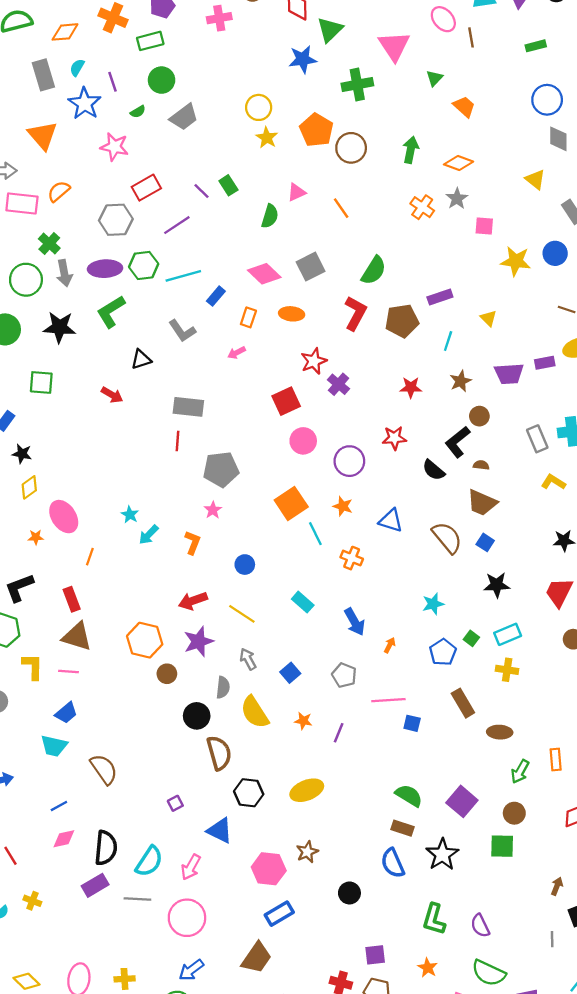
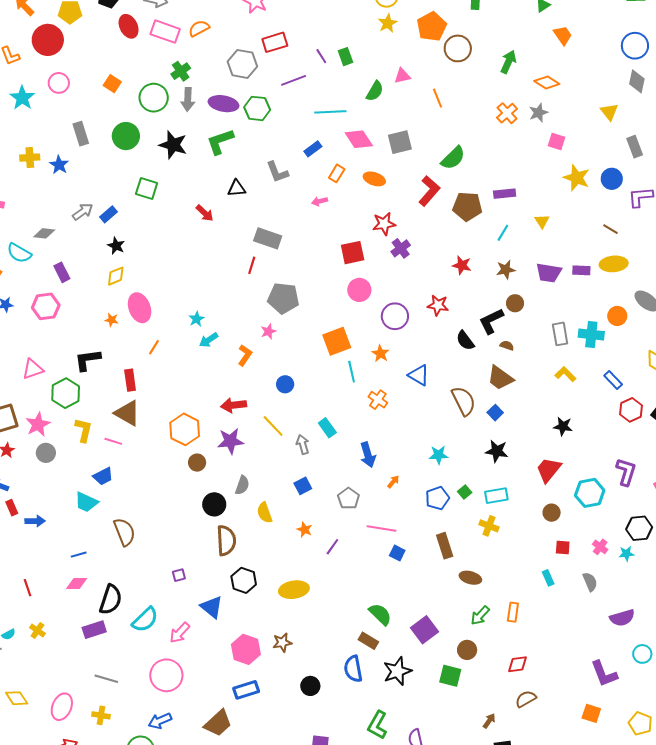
cyan line: (183, 276) -> (330, 112), moved
gray arrow: (248, 659) -> (303, 444), moved
yellow semicircle: (255, 712) -> (265, 513), size x0.7
gray line: (137, 899) -> (106, 679), moved

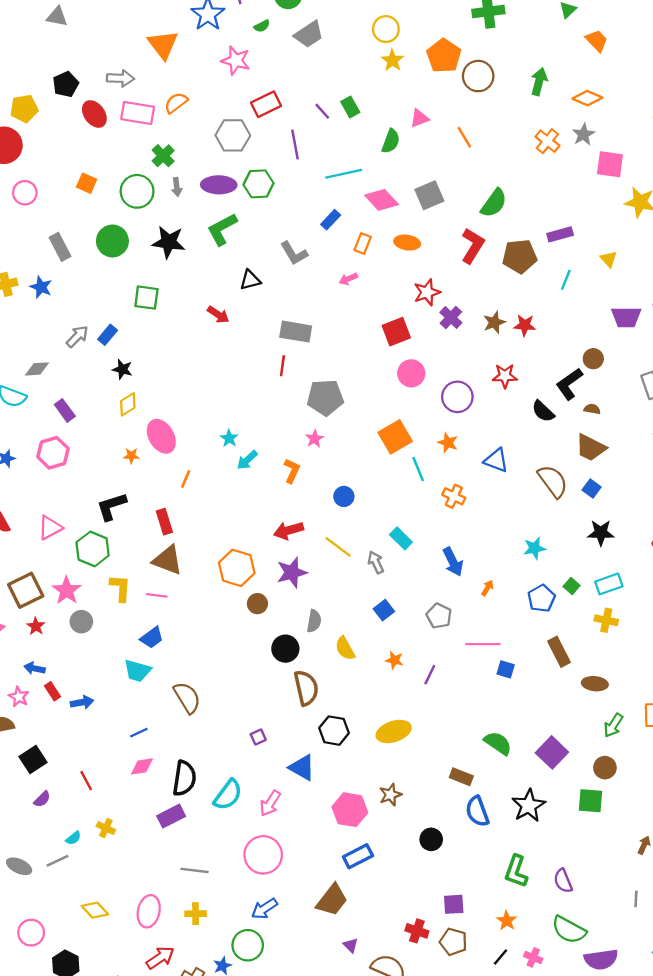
purple line: (294, 80) -> (295, 145), turned -70
gray arrow: (188, 99) -> (177, 187), size x0.7
pink square: (557, 142) -> (610, 164), size x1.4
brown star: (506, 270) -> (494, 322), moved
brown rectangle: (368, 641) -> (461, 777), moved

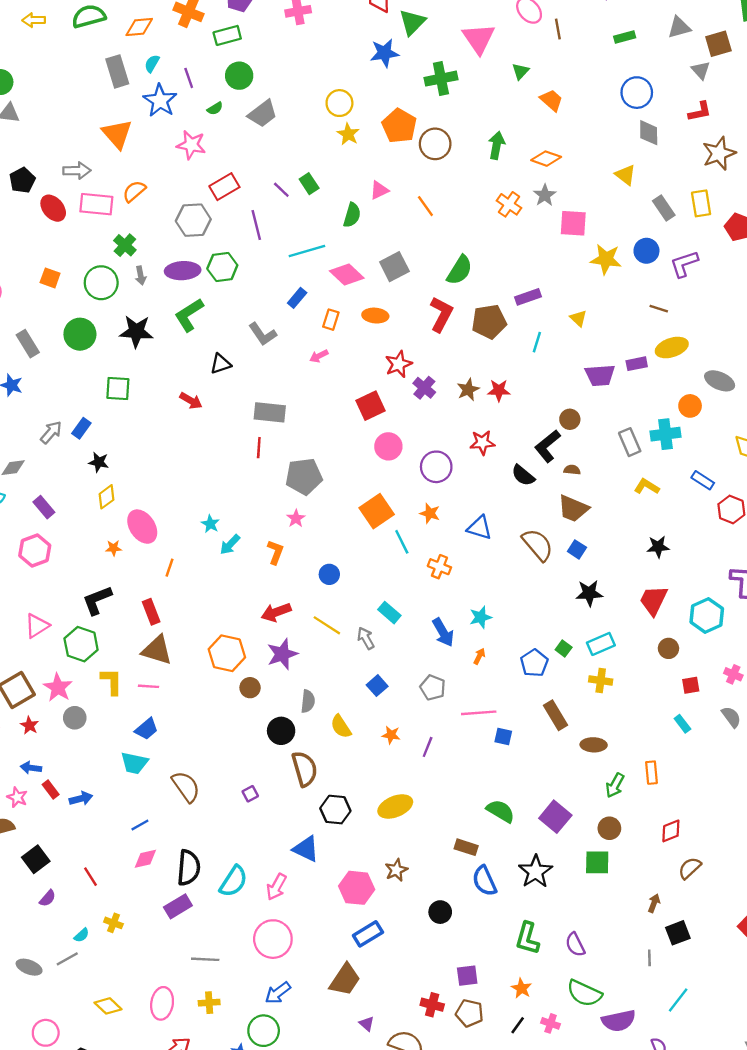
cyan star: (534, 548) -> (481, 617), moved
purple square: (258, 737) -> (250, 794), moved

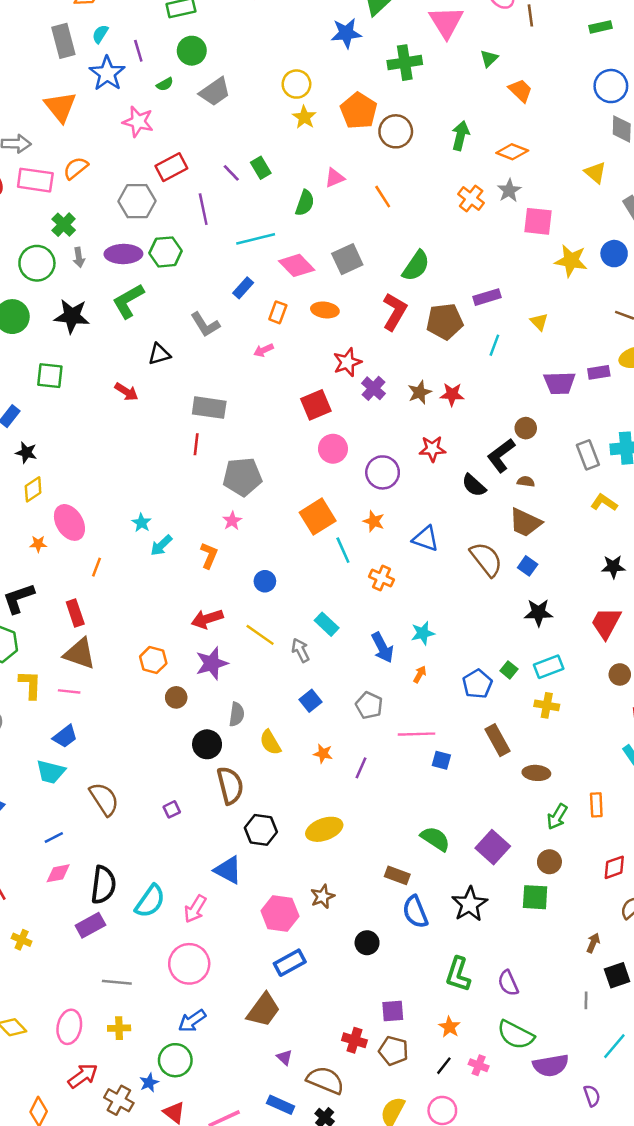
orange hexagon: (227, 653) -> (153, 660), size x0.7

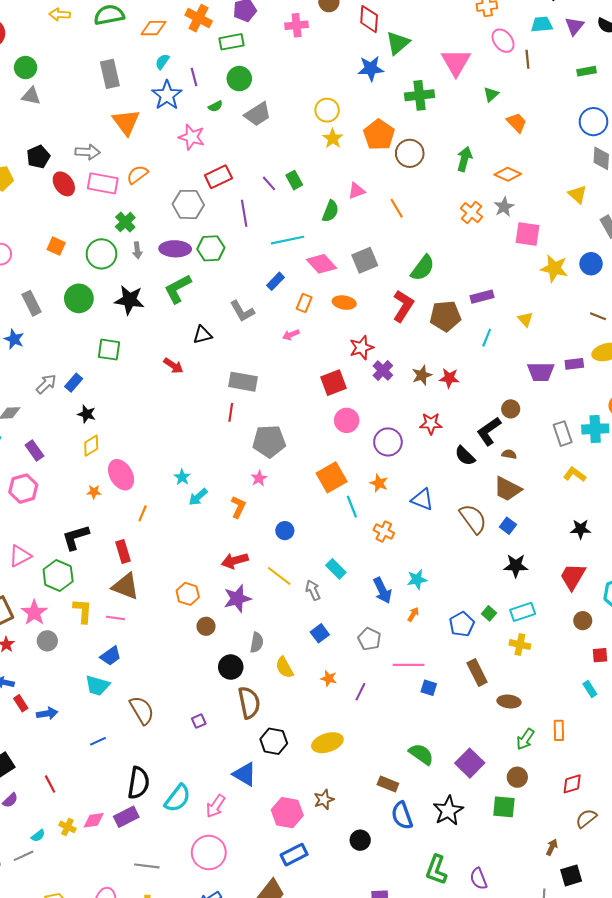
gray rectangle: (63, 41) -> (110, 74), moved
pink diamond: (58, 873) -> (94, 820), moved

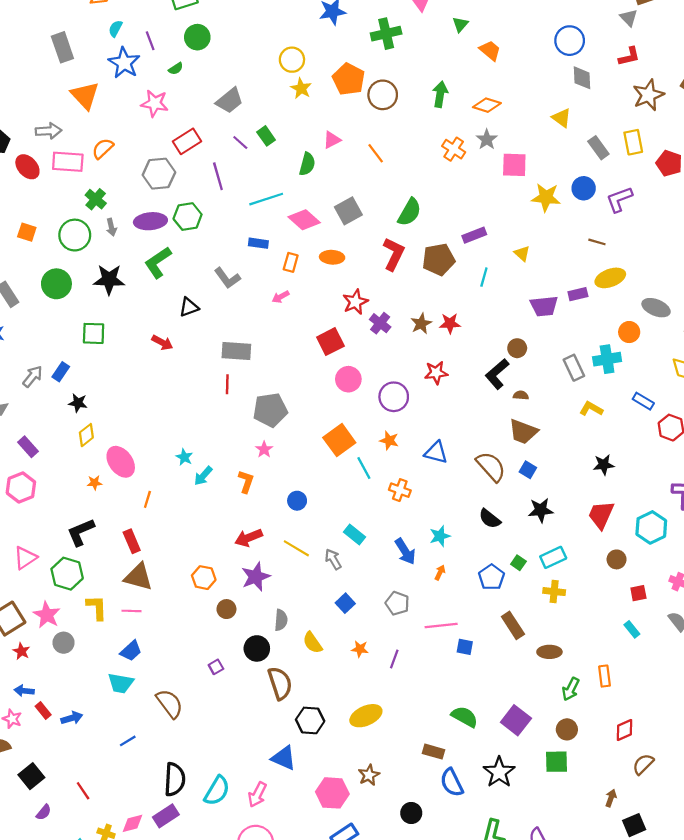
gray trapezoid: (258, 114) -> (230, 101), moved
blue rectangle: (275, 281) -> (258, 243), turned 60
black semicircle: (465, 456) -> (490, 519), moved
purple square: (199, 721) -> (216, 667), moved

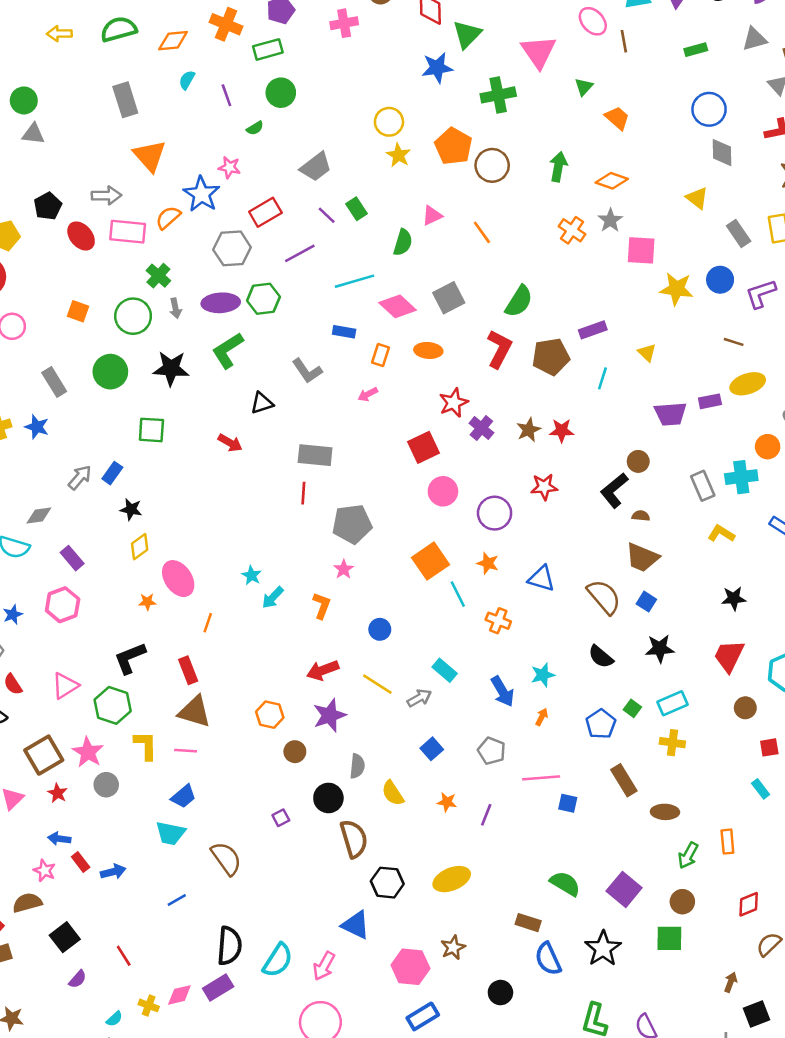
blue star: (124, 63) -> (202, 194), moved
pink star: (155, 103) -> (229, 167), size x0.7
purple line: (218, 176) -> (300, 253), turned 76
gray arrow: (333, 559) -> (419, 698), turned 90

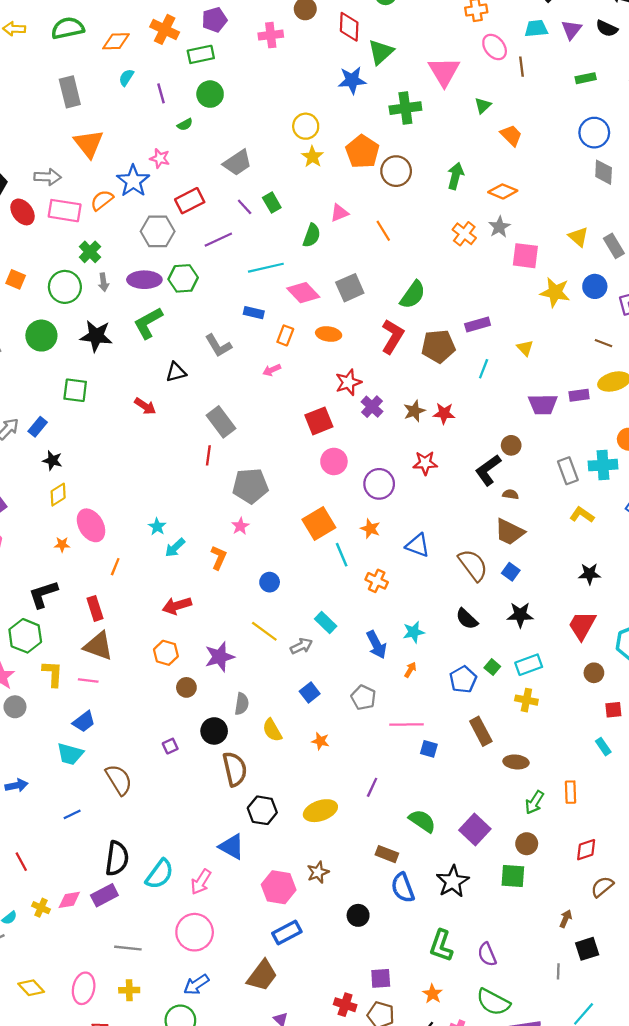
yellow triangle: (697, 198) -> (578, 237), moved
gray rectangle: (315, 455) -> (221, 422), turned 44
red arrow: (323, 670) -> (177, 606), moved
purple line: (486, 815) -> (372, 787), moved

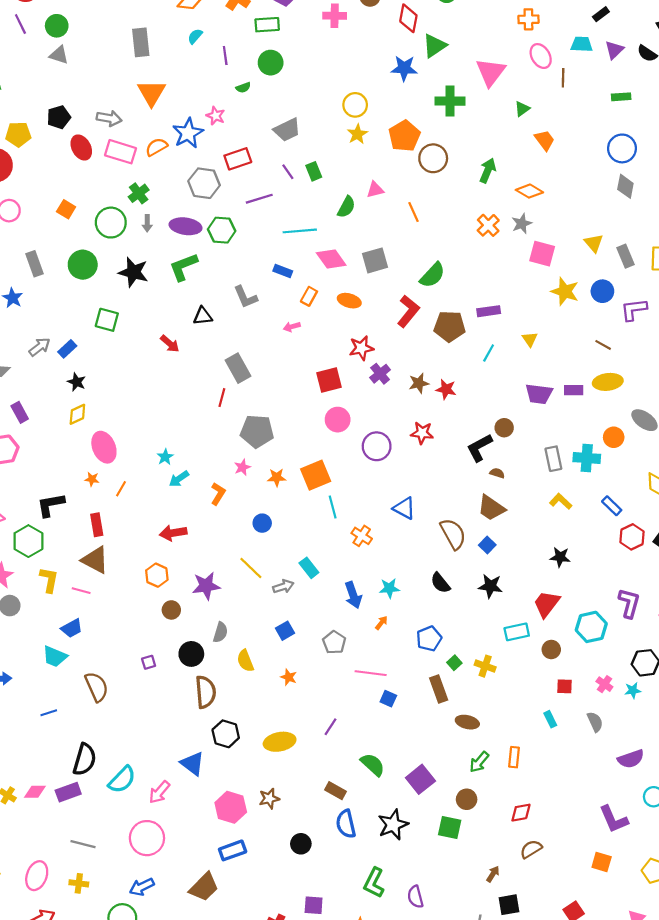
orange star: (370, 529) -> (277, 477), moved, turned -30
orange star: (62, 545) -> (92, 479), moved
cyan rectangle: (529, 665) -> (517, 632), moved
green square: (492, 667) -> (454, 663), moved

